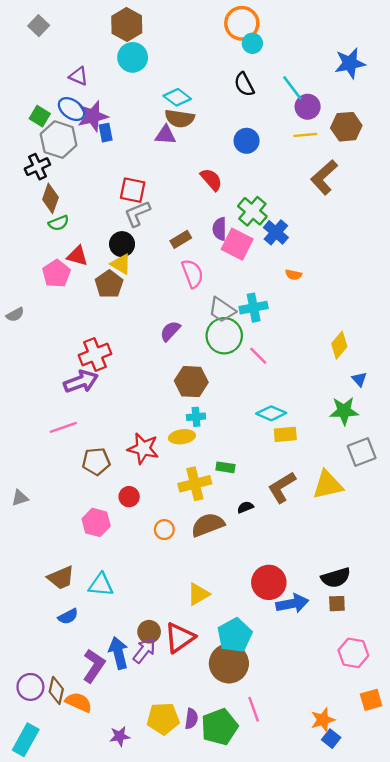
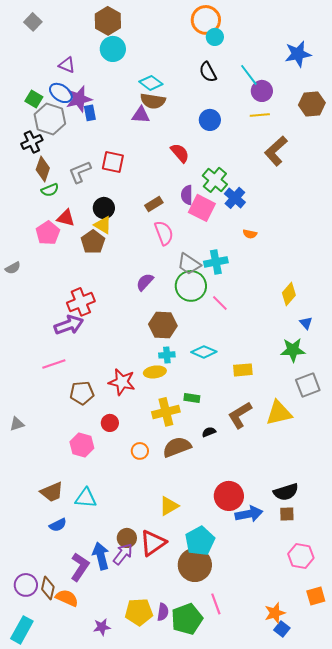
brown hexagon: (346, 127) -> (312, 104), moved
gray L-shape: (137, 214) -> (80, 172), moved
cyan diamond: (271, 413) -> (204, 352), moved

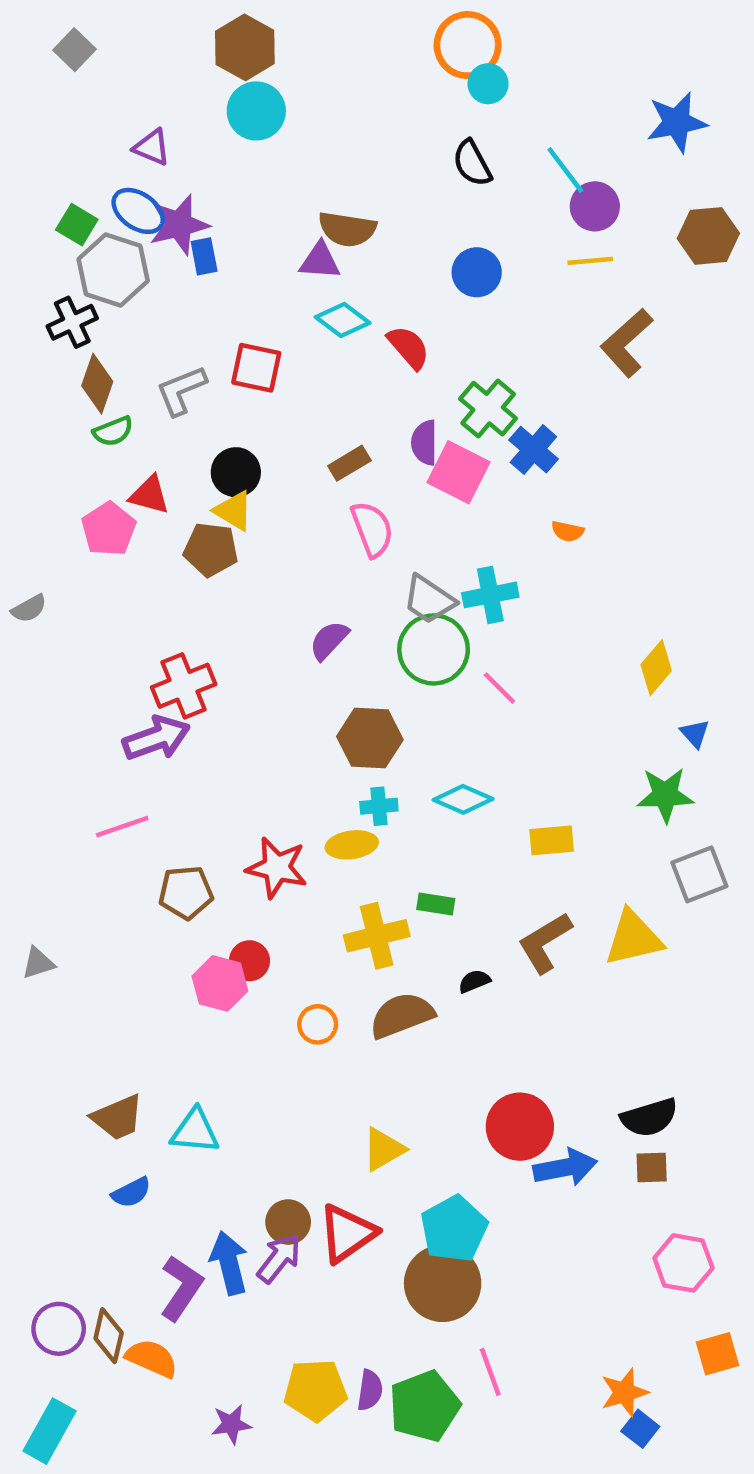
cyan diamond: (151, 83) -> (343, 320), moved
brown pentagon: (93, 242) -> (211, 549), turned -30
pink hexagon: (82, 445) -> (220, 983), moved

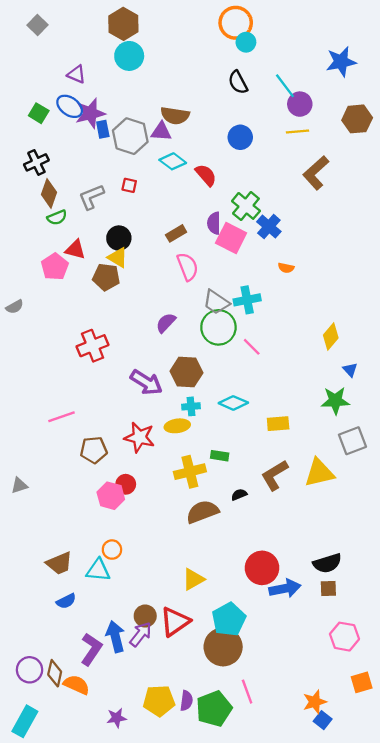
gray hexagon: (113, 270) -> (130, 136), moved
red square: (256, 368) -> (129, 185), size x0.6
purple arrow: (156, 738) -> (146, 382), moved, turned 52
orange circle: (318, 1024) -> (112, 550), moved

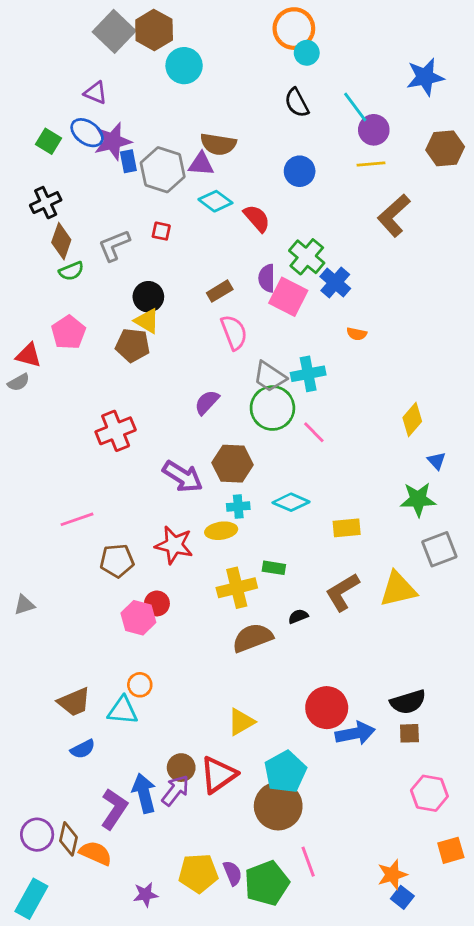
gray square: (38, 25) -> (114, 31), moved, size x1.6
cyan circle: (129, 56) -> (184, 66), moved
red triangle: (75, 250) -> (29, 355), moved
purple semicircle: (186, 701) -> (233, 873), turned -30

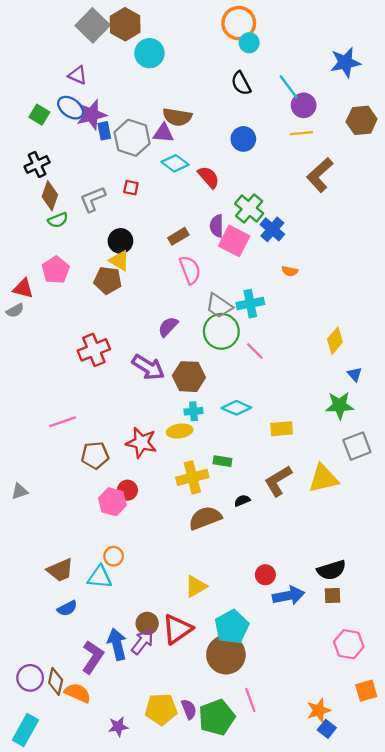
purple arrow: (183, 477) -> (148, 367), moved
red circle: (327, 708) -> (265, 575), size x0.6

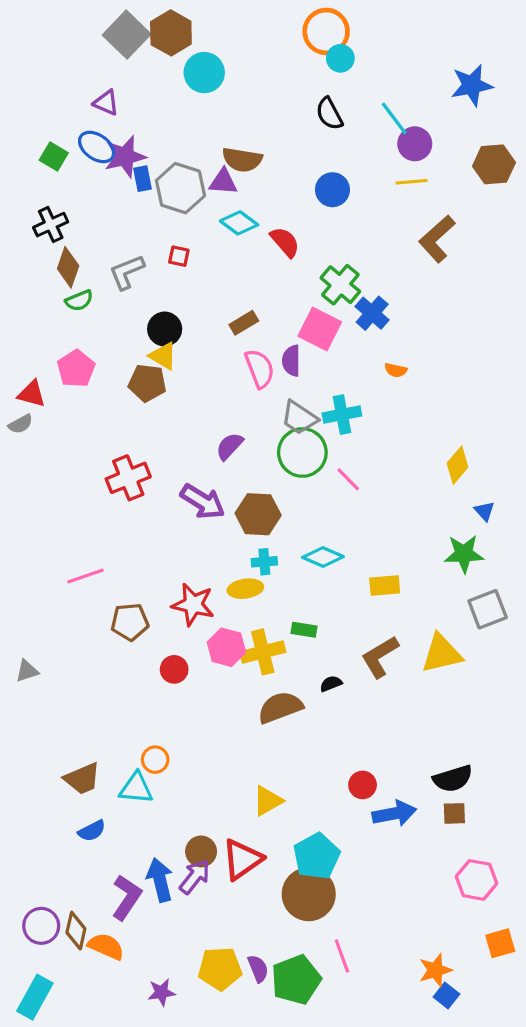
purple semicircle: (217, 226) -> (291, 361), moved
pink hexagon: (112, 502) -> (226, 647), moved

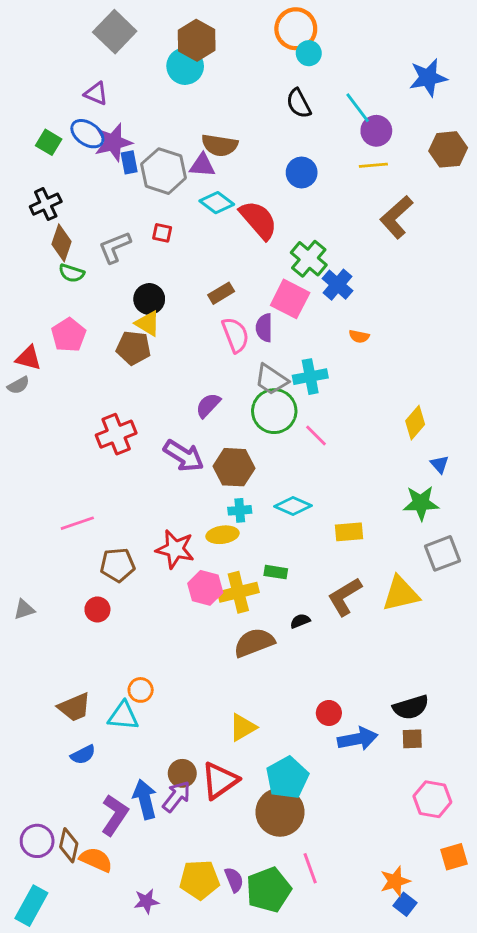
brown hexagon: (171, 33) -> (197, 40), moved
red semicircle: (285, 242) -> (258, 220), size x1.4
green semicircle: (79, 301) -> (72, 273), turned 40
red circle: (174, 669) -> (97, 609), moved

